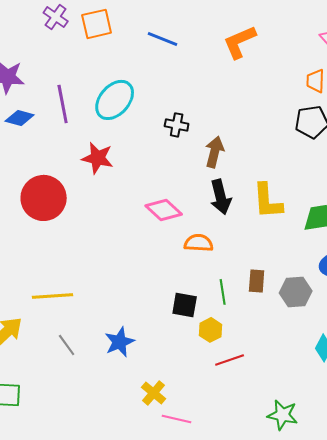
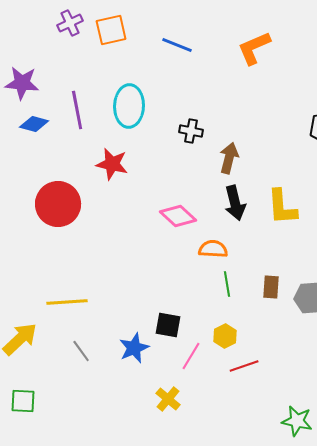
purple cross: (56, 17) -> (70, 23), turned 30
cyan ellipse: (115, 100) -> (129, 106), turned -39
green line: (223, 292) -> (227, 284), moved
black square: (185, 305) -> (168, 325), moved
pink line: (177, 419) -> (191, 356), moved, turned -72

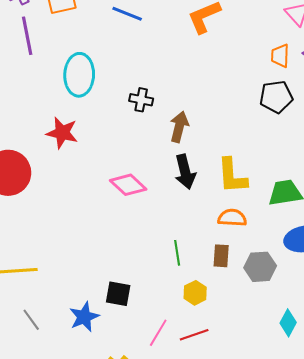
purple line: (77, 110) -> (27, 36), moved
orange semicircle: (213, 249) -> (232, 218), moved
yellow hexagon: (225, 336) -> (195, 293), moved
pink line: (191, 356) -> (158, 333), moved

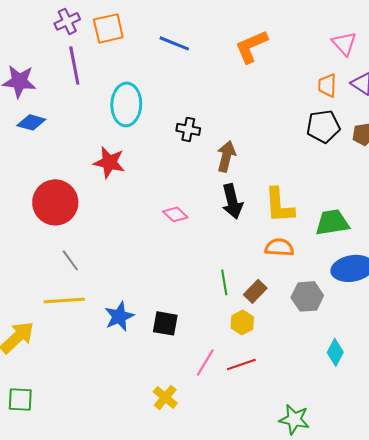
pink diamond: (128, 185) -> (175, 214), size x0.7
brown rectangle: (221, 256) -> (255, 291), moved, turned 40
blue star: (84, 317) -> (119, 316), moved
gray line: (31, 320) -> (70, 260), moved

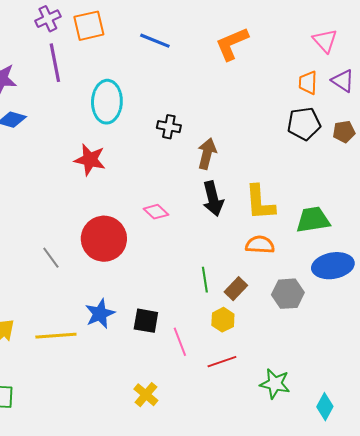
red circle: (55, 202) -> (104, 239), moved
yellow line: (64, 300) -> (56, 336), moved
cyan diamond: (335, 352) -> (325, 407), moved
pink line: (205, 362) -> (180, 342), moved, turned -52
green star: (294, 419) -> (275, 384), moved

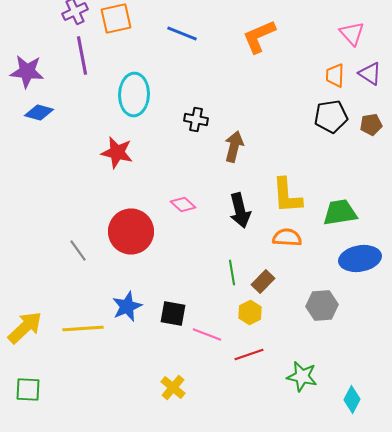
black arrow: (213, 199) -> (240, 210), moved
gray hexagon: (288, 294) -> (322, 306), moved
pink line: (180, 342) -> (207, 334), turned -48

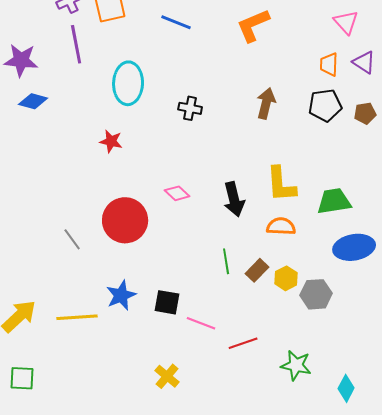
brown arrow: (234, 146) -> (266, 103), moved
red star: (117, 152) -> (111, 141), size x0.7
yellow hexagon: (250, 312) -> (286, 278), moved

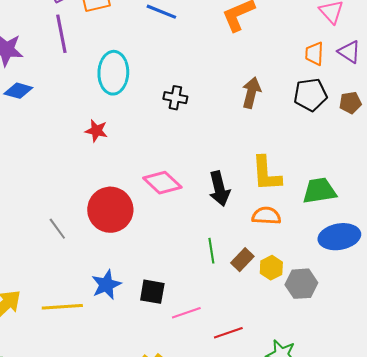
pink diamond: (177, 193) -> (162, 183), size x1.5
pink line: (201, 323) -> (186, 313), turned -40

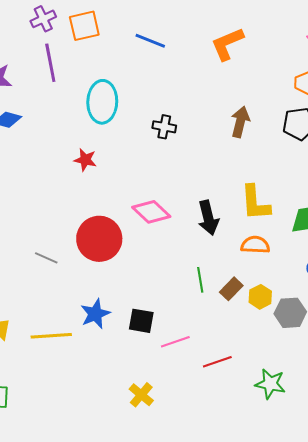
gray line: (57, 229) -> (46, 258), turned -30

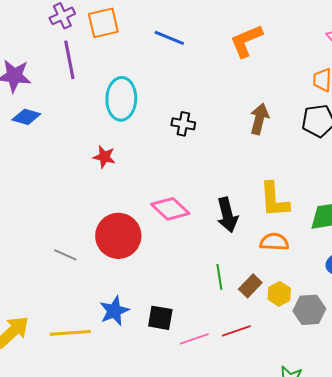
red line: (217, 362) -> (236, 331), moved

